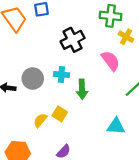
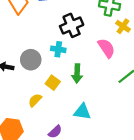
cyan cross: (61, 75) -> (58, 49), moved
yellow square: (60, 114) -> (53, 83), moved
cyan triangle: (116, 126) -> (82, 112), moved

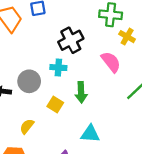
yellow semicircle: (35, 100) -> (27, 126), moved

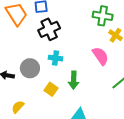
black cross: (71, 40) -> (49, 29), moved
yellow semicircle: (27, 126) -> (18, 107), moved

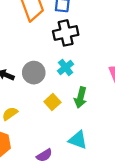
cyan cross: (56, 58) -> (66, 67), turned 32

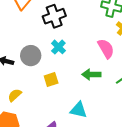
green arrow: (81, 97) -> (91, 74), moved, turned 84
yellow square: (52, 102) -> (51, 79), turned 32

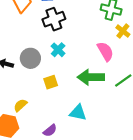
green arrow: (91, 74) -> (91, 77), size x1.4
yellow semicircle: (15, 95) -> (20, 105), moved

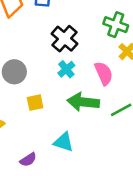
black cross: (54, 19) -> (64, 39), moved, turned -35
cyan cross: (58, 50) -> (66, 69), moved

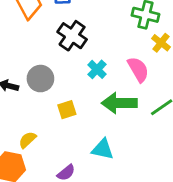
black cross: (64, 39) -> (72, 36), moved

